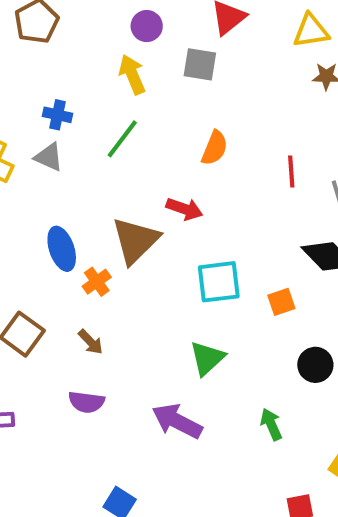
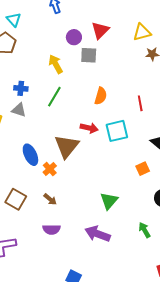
purple circle: (147, 26) -> (74, 37), moved
cyan square: (219, 282) -> (117, 131), moved

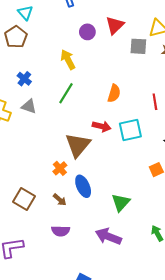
gray square: (89, 55) -> (138, 46), moved
blue cross: (21, 88) -> (24, 79), moved, turned 32
blue ellipse: (30, 155) -> (83, 186), moved

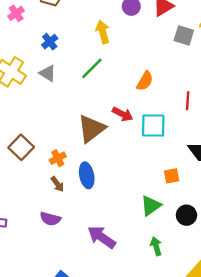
orange cross: (60, 168) -> (58, 158), moved
brown square: (24, 199) -> (21, 147), moved
green triangle: (121, 202) -> (151, 206), moved

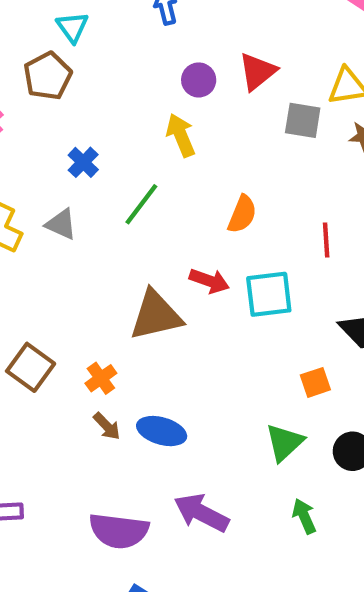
yellow arrow: (103, 32) -> (181, 135), moved
blue cross: (50, 42) -> (83, 162), moved
brown triangle: (92, 129) -> (156, 315), turned 32
blue ellipse: (87, 175) -> (162, 431), moved, turned -55
purple semicircle: (50, 219) -> (119, 531), moved, size x1.5

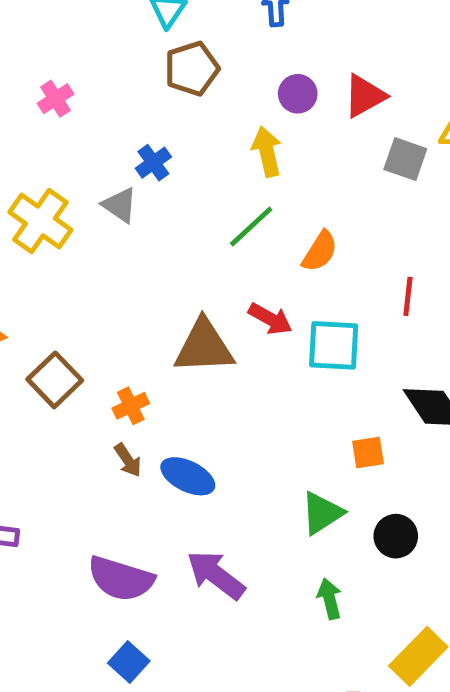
brown pentagon: (48, 76) -> (192, 69), moved
green line: (141, 204) -> (251, 226), moved
gray triangle: (61, 224) -> (120, 205), moved

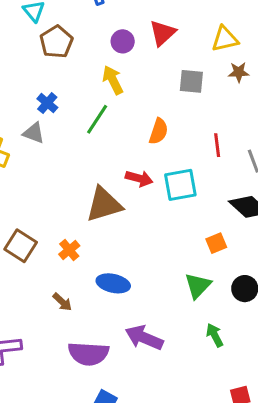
gray square: (405, 159) -> (191, 81), moved
green line: (251, 226) -> (97, 119), moved
brown arrow: (128, 460) -> (62, 302), moved

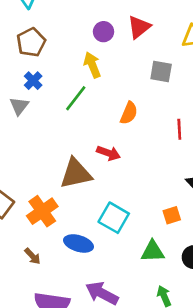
brown pentagon: (56, 42) -> (31, 42), moved
gray triangle: (34, 133) -> (19, 106), turned 42
cyan square: (180, 185) -> (114, 218), moved, turned 36
orange cross: (69, 250) -> (42, 211), size x1.6
green triangle: (198, 286) -> (153, 251), turned 40

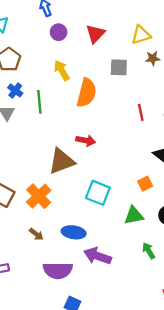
purple circle: (104, 32) -> (59, 32), moved
green line: (76, 98) -> (39, 102), moved, turned -35
orange semicircle: (129, 113) -> (87, 93), moved, size x1.5
blue ellipse: (79, 243) -> (74, 232), moved

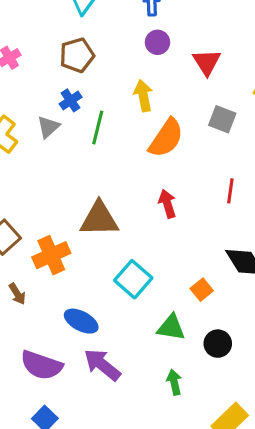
red triangle: (95, 34) -> (207, 62), turned -35
red arrow: (86, 141) -> (167, 204), moved, turned -138
orange square: (145, 184) -> (202, 290), turned -32
brown arrow: (36, 234) -> (17, 294), moved

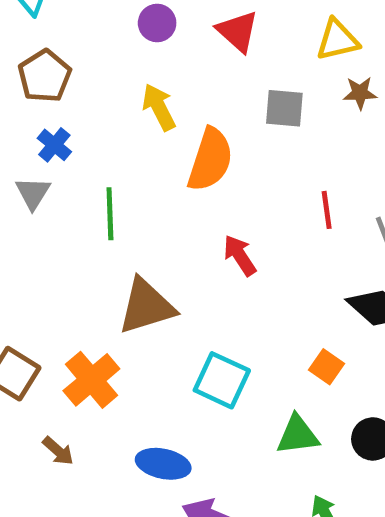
green line: (98, 128) -> (110, 214), moved

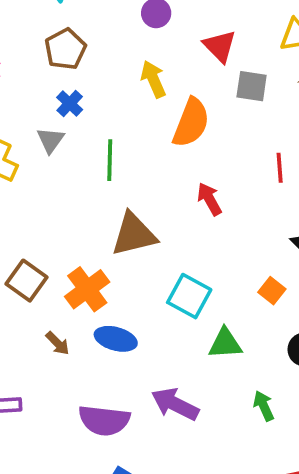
red triangle: (238, 31) -> (220, 46), moved
green triangle: (298, 435) -> (225, 343), moved
blue ellipse: (163, 464) -> (116, 339), moved

